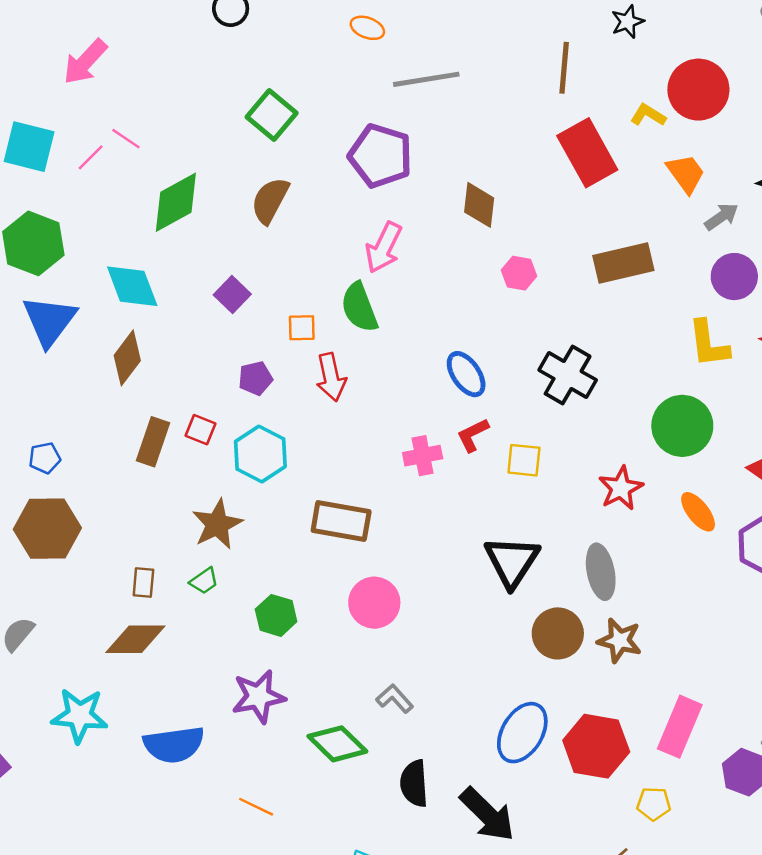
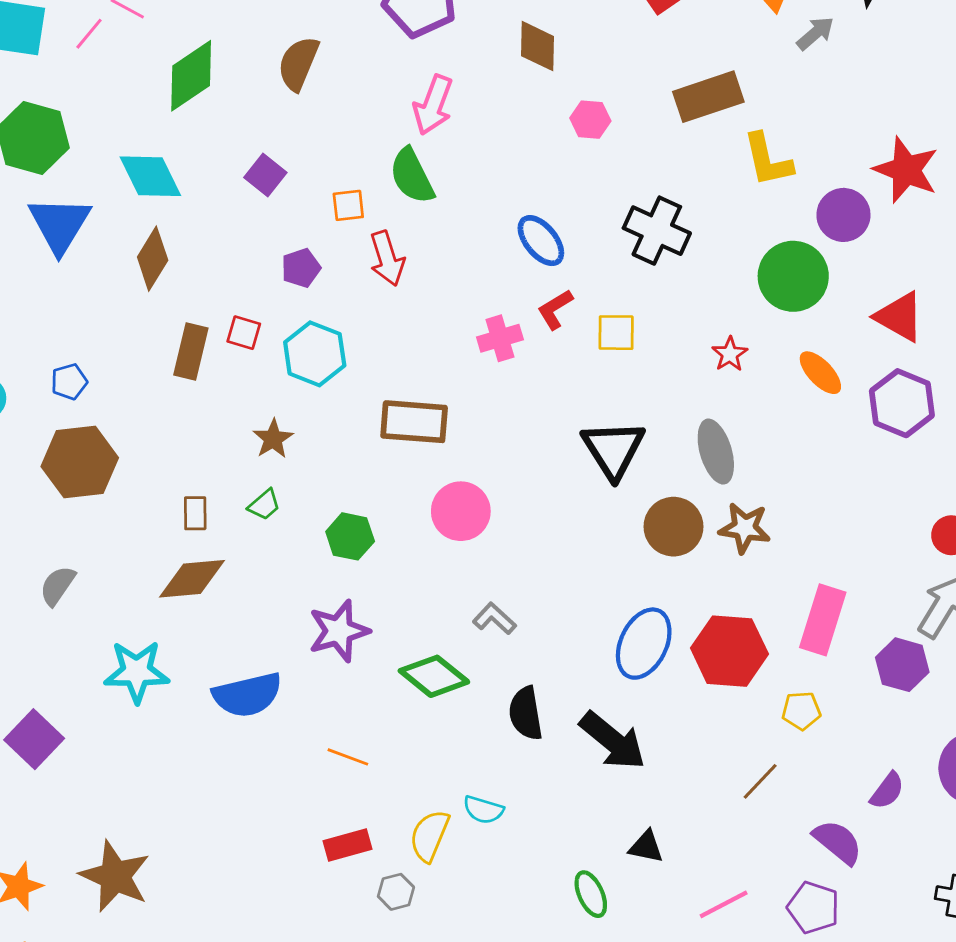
purple circle: (734, 277) -> (843, 215), moved
yellow L-shape: (709, 344) -> (768, 160), moved
red star: (621, 488) -> (730, 354), size x0.7
brown star: (217, 524) -> (273, 439), size x0.7

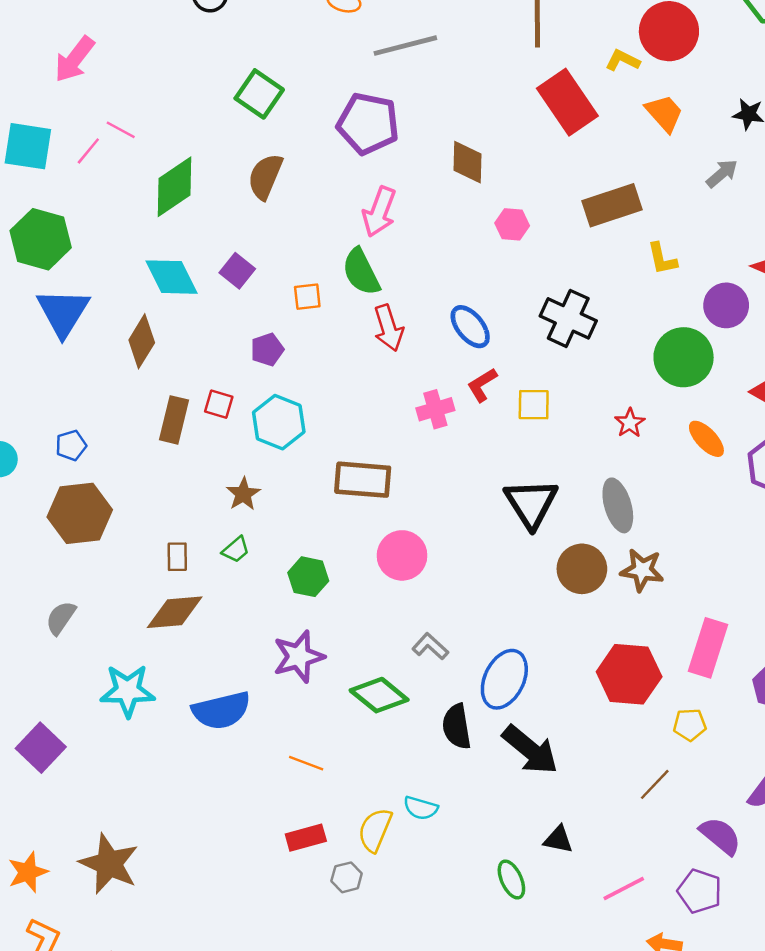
gray arrow: (815, 33) -> (722, 173), moved
yellow L-shape: (768, 160) -> (662, 259), size x0.7
cyan diamond: (150, 176) -> (172, 277), moved
red arrow: (387, 258) -> (388, 328), moved
blue ellipse: (644, 644) -> (504, 679), moved

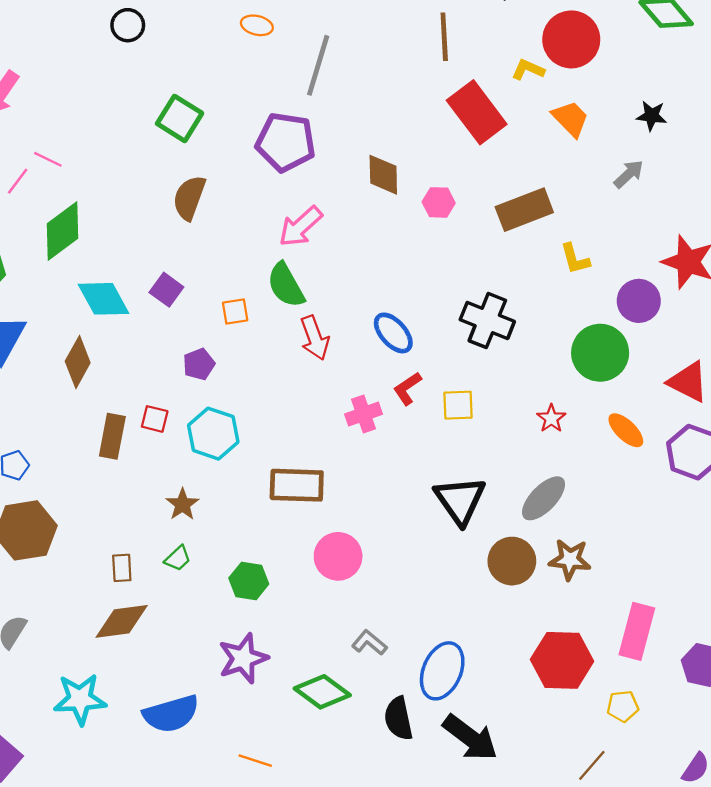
gray line: (405, 46) -> (318, 65), turned -56
green diamond: (175, 187) -> (62, 231), moved
pink arrow: (379, 212) -> (300, 227), turned 30
pink hexagon: (512, 224) -> (439, 202), moved
gray ellipse: (618, 505) -> (544, 498), turned 63

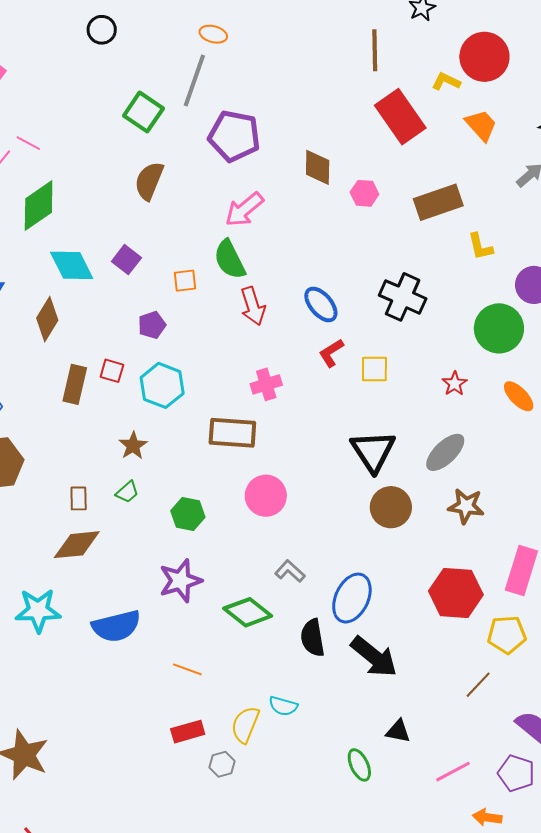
gray line: (318, 65) -> (194, 81), moved
pink cross: (364, 414) -> (266, 384), moved
brown circle: (512, 561) -> (391, 507), moved
yellow pentagon: (623, 706) -> (507, 635), size x1.4

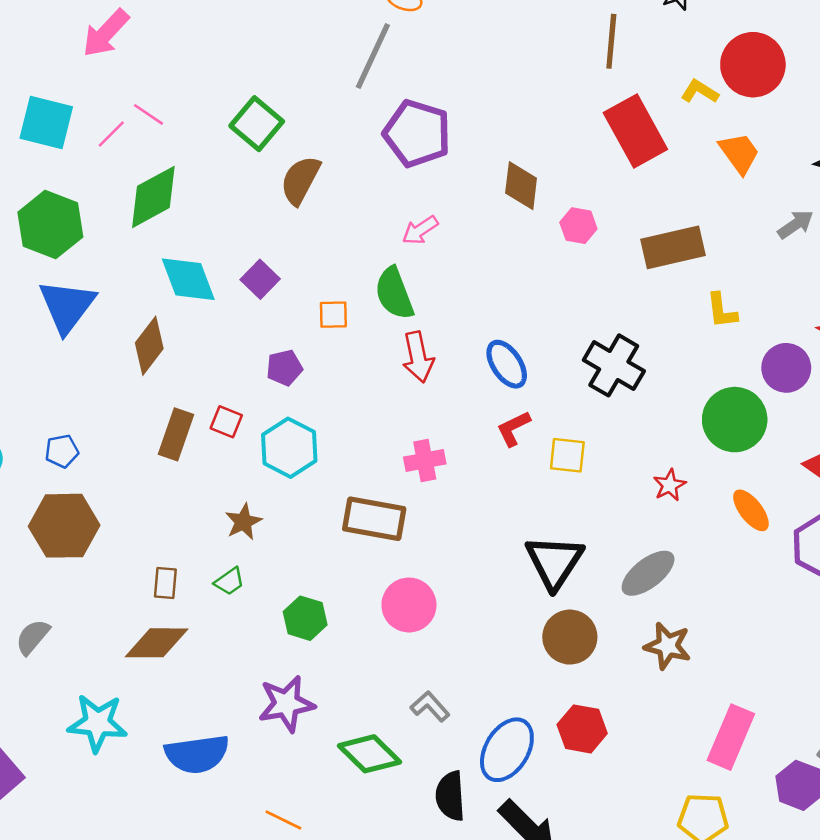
green square: (143, 112) -> (257, 124), moved
pink arrow: (244, 209) -> (420, 230), size x0.7
red hexagon: (456, 593) -> (582, 729), moved, size x0.7

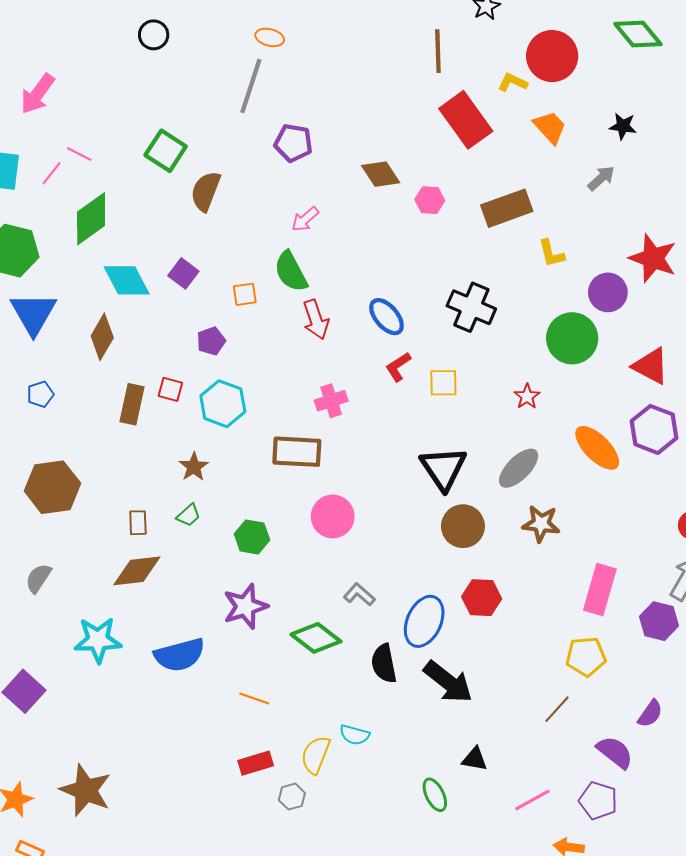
purple pentagon: (417, 133) -> (293, 143), size x0.7
brown diamond: (521, 186) -> (381, 174), turned -33
blue pentagon: (62, 451) -> (40, 394), moved
orange ellipse: (751, 510) -> (597, 448), moved, size x1.4

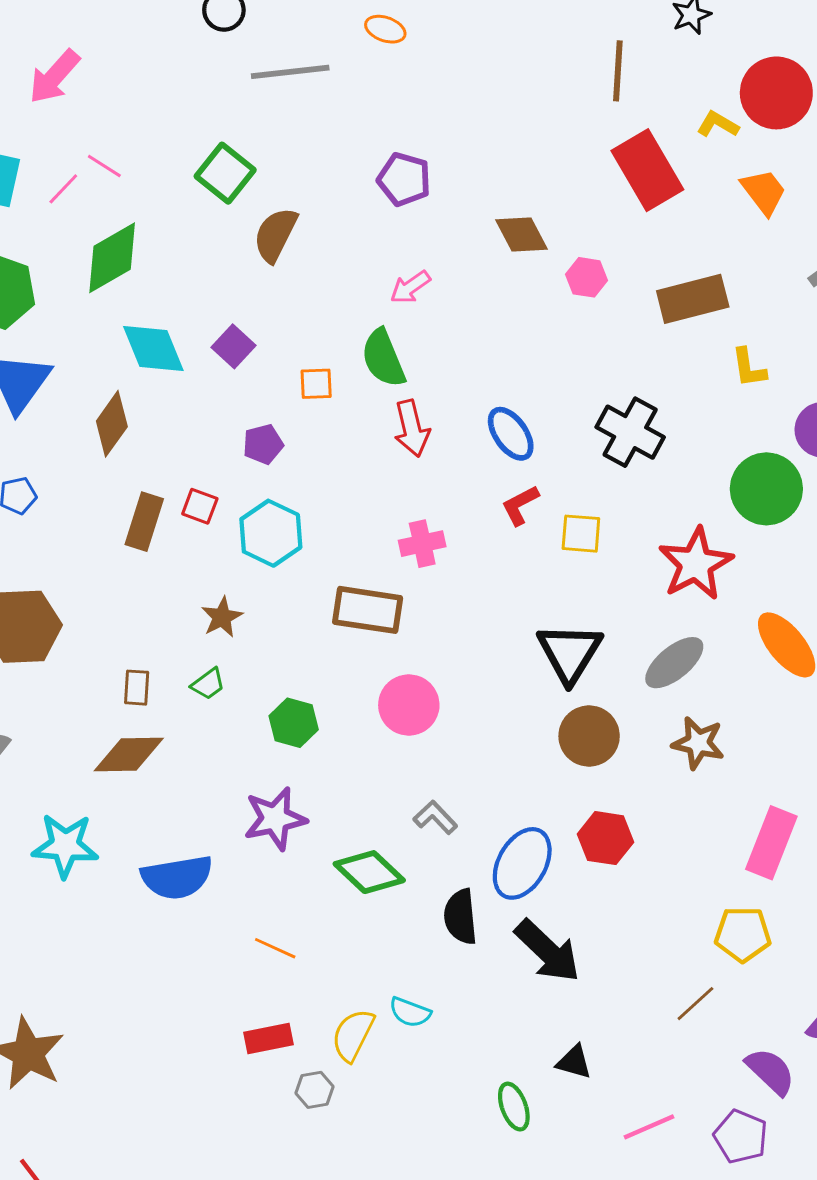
gray line: (251, 86) -> (290, 72), moved, turned 60
red star: (527, 396) -> (696, 564), size x2.0

